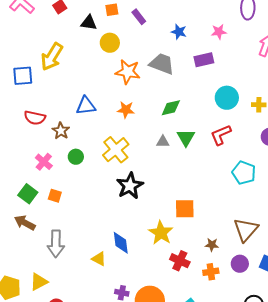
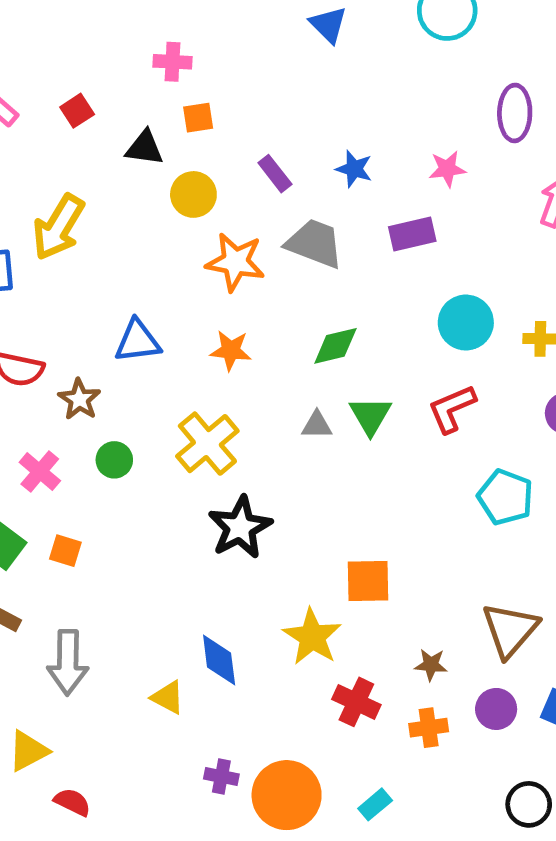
purple rectangle: (139, 17) -> (275, 174), moved

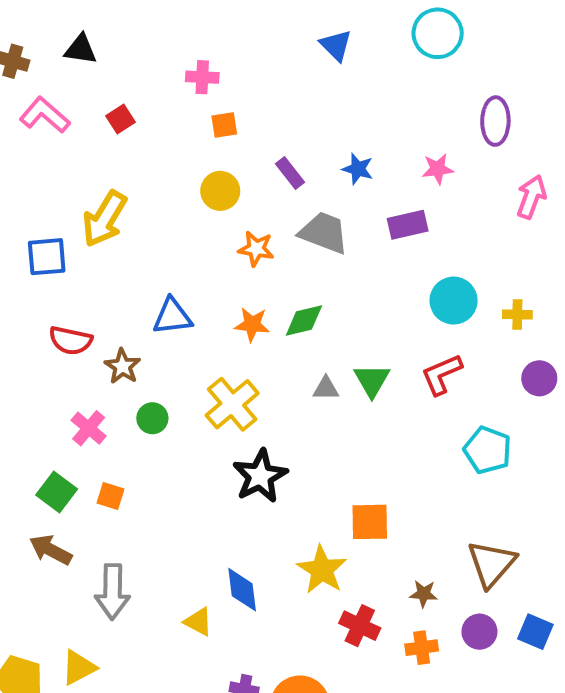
black triangle: (145, 148) -> (81, 49), moved
orange star: (235, 262) -> (256, 249), size x0.7
green diamond: (335, 346) -> (304, 320), moved

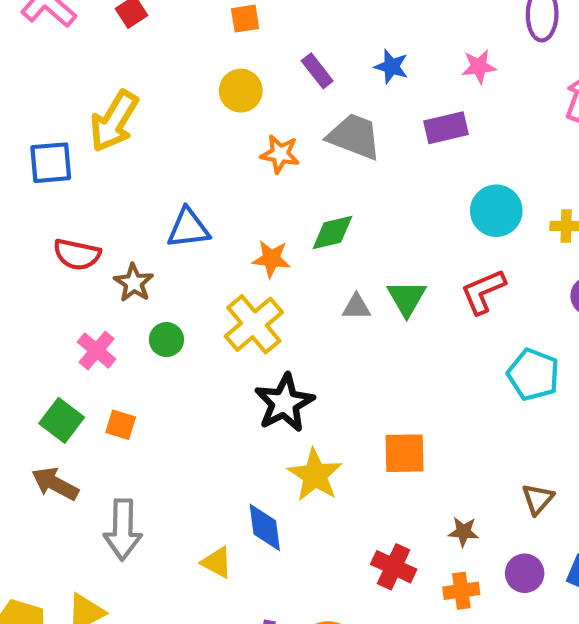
orange star: (252, 324) -> (271, 259), moved
brown triangle: (491, 564) -> (538, 499), size x0.6
yellow star: (322, 570) -> (315, 475), moved

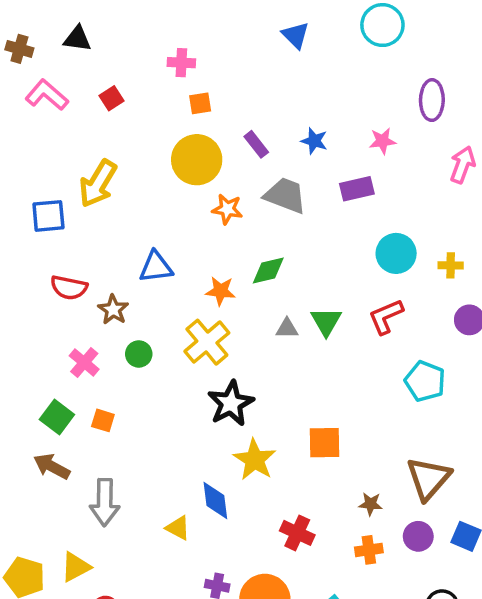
yellow circle: (241, 91) -> (197, 160), size x1.5
brown triangle: (538, 499) -> (428, 478), size x1.8
red cross: (394, 567) -> (297, 533), moved

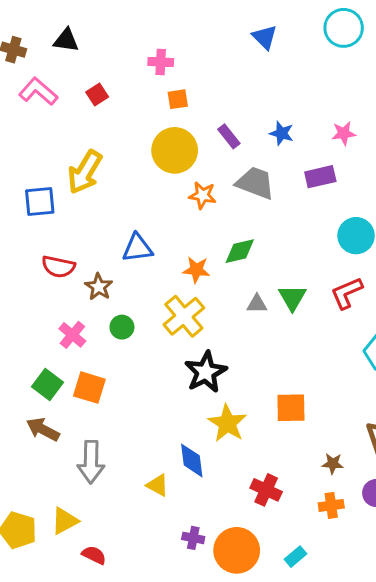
orange square: (103, 420) -> (89, 388), size x1.5

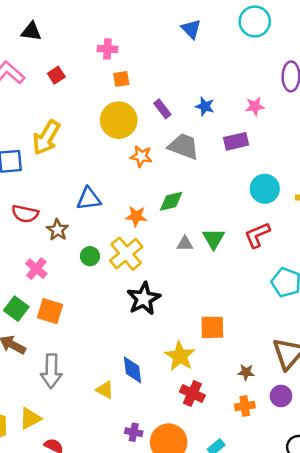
green circle: (122, 327) -> (90, 256), moved
yellow star: (227, 423) -> (180, 356), moved

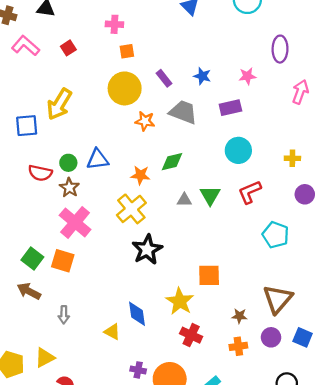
cyan circle: (265, 189) -> (238, 150), moved
green circle: (90, 256) -> (68, 163), moved
pink cross: (36, 269) -> (75, 222), moved, size x1.6
gray arrow: (51, 371) -> (64, 315), size x0.6

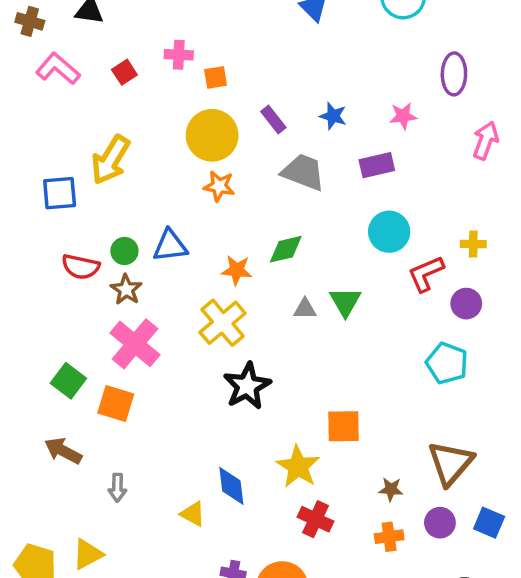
pink cross: (114, 24) -> (179, 55), moved
orange star: (145, 121) -> (219, 186), moved
red L-shape: (250, 192) -> (426, 274), moved
purple circle: (305, 194) -> (466, 304), moved
green square: (32, 258) -> (68, 381), moved

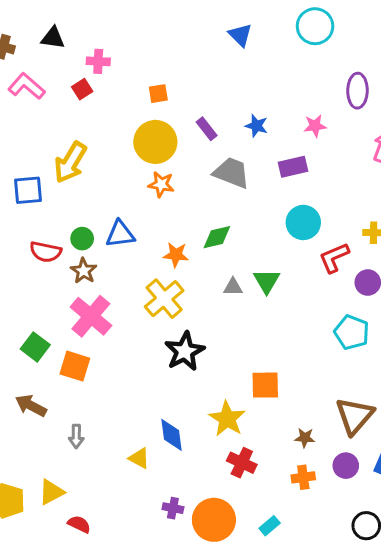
pink cross: (179, 55) -> (98, 61), moved

